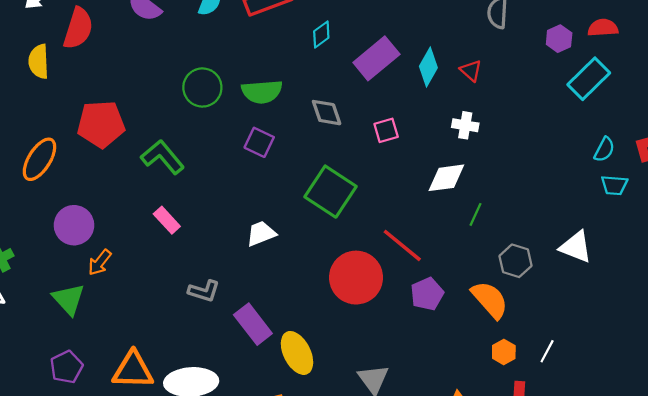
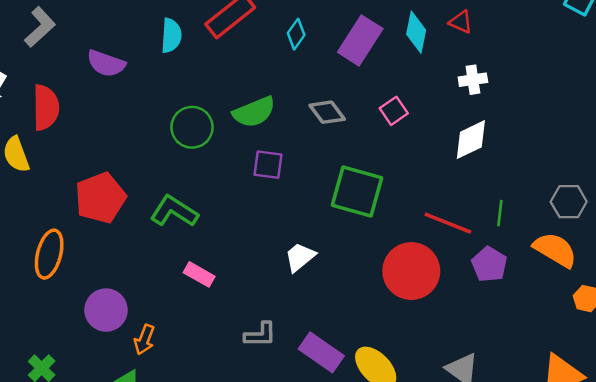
green line: (475, 214) -> (500, 213), moved

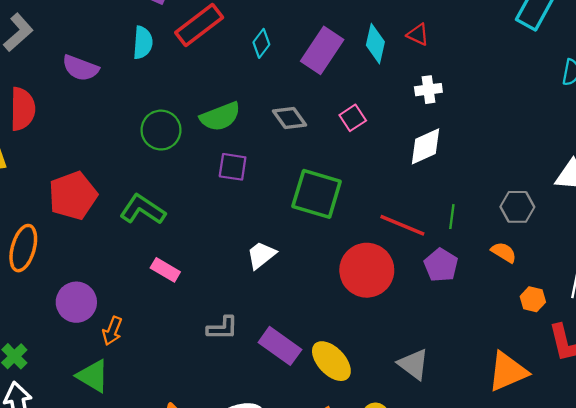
orange semicircle: (555, 250) -> (504, 252), size x0.6

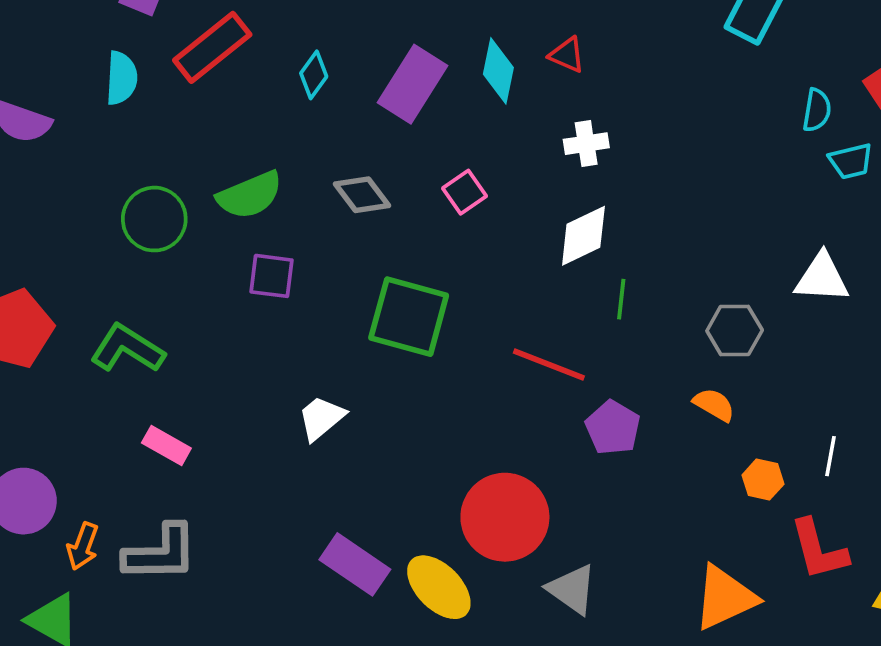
green line: (452, 217) -> (621, 299), moved
red circle: (367, 270) -> (505, 517), moved
gray L-shape: (222, 328) -> (160, 553), moved, size x1.5

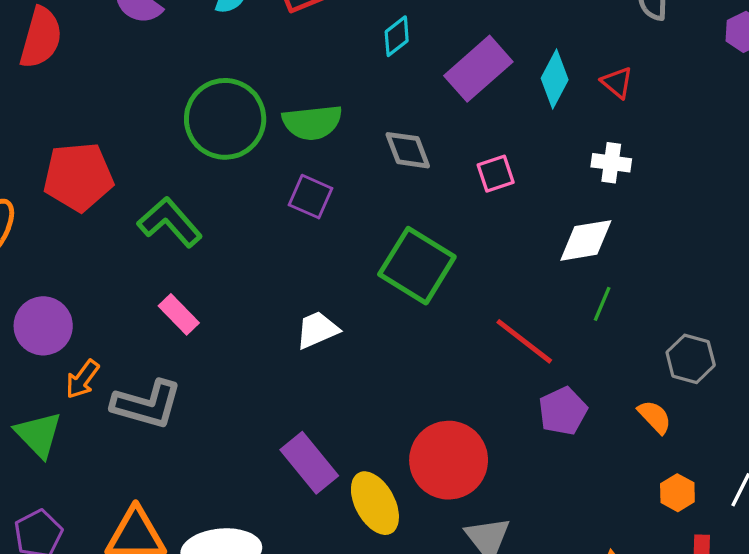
green circle: (154, 219) -> (225, 119), size x1.4

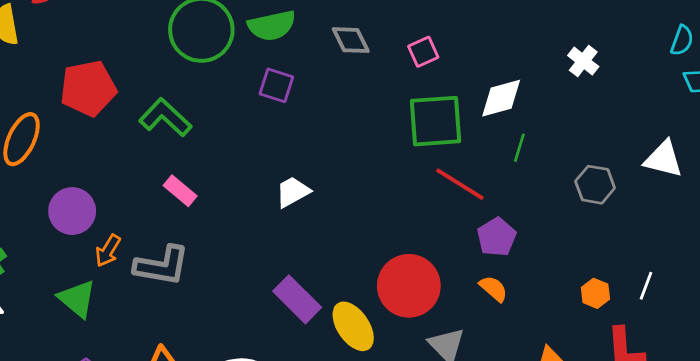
white cross: (611, 163) -> (583, 61), moved, turned 36
green square: (417, 266) -> (435, 121), moved, turned -30
orange semicircle: (655, 417) -> (494, 289), moved

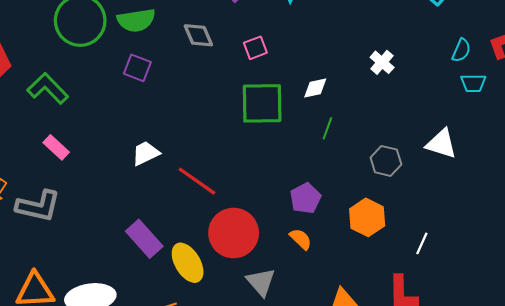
white diamond: (501, 98) -> (315, 88), size x0.7
red line: (460, 184) -> (197, 181), moved
orange hexagon: (595, 293) -> (367, 217), moved, size x1.6

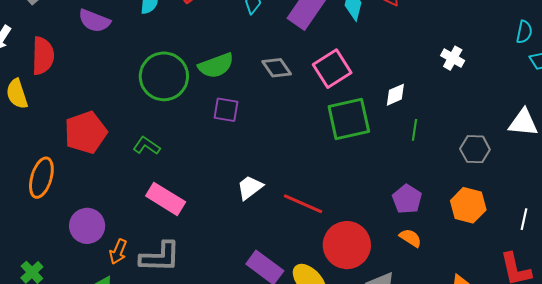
pink square: (255, 48) -> (332, 69), size x1.6
green L-shape: (48, 88) -> (147, 146), size x0.7
pink rectangle: (56, 147) -> (166, 199), size x1.5

